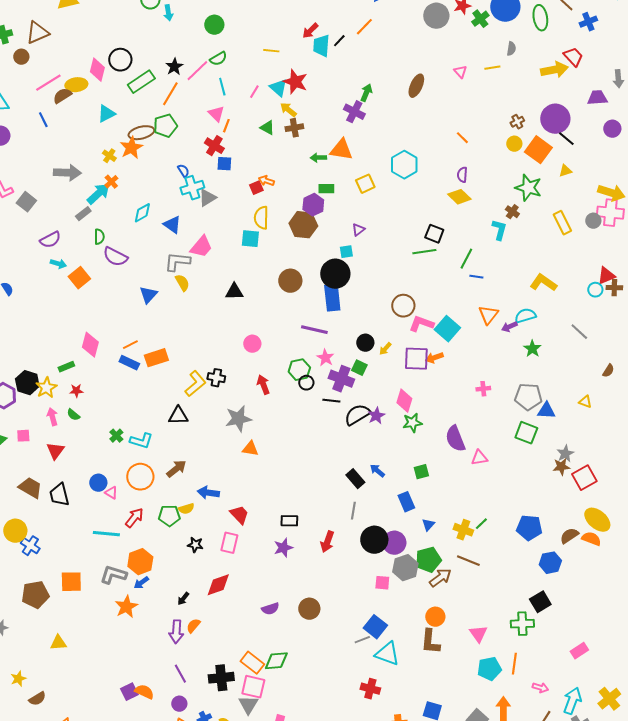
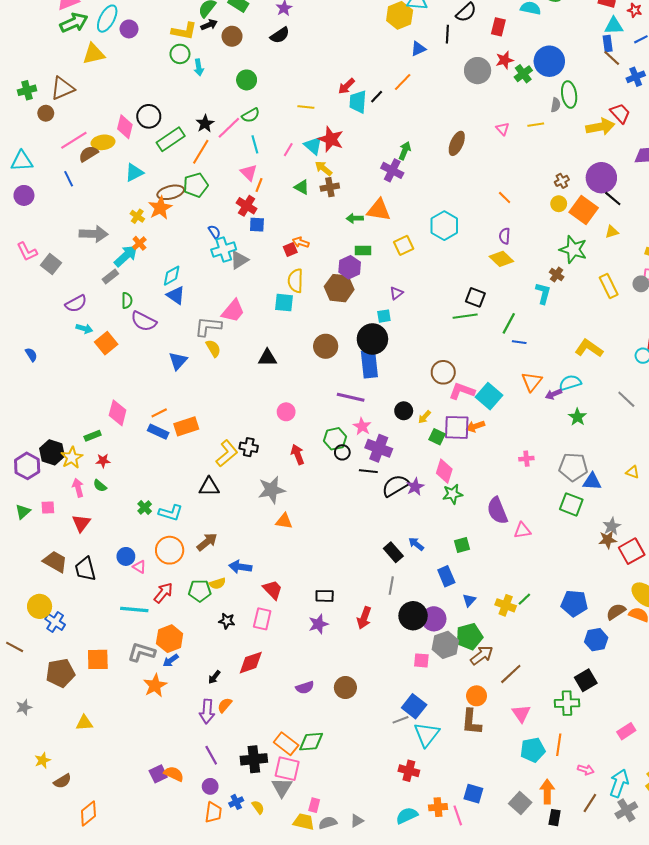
green ellipse: (540, 18) -> (569, 94), moved
blue triangle: (172, 225) -> (176, 295), moved
green square: (359, 368) -> (437, 437), moved
brown line: (468, 561) -> (511, 674), moved, turned -65
cyan triangle: (387, 654) -> (427, 734), turned 48

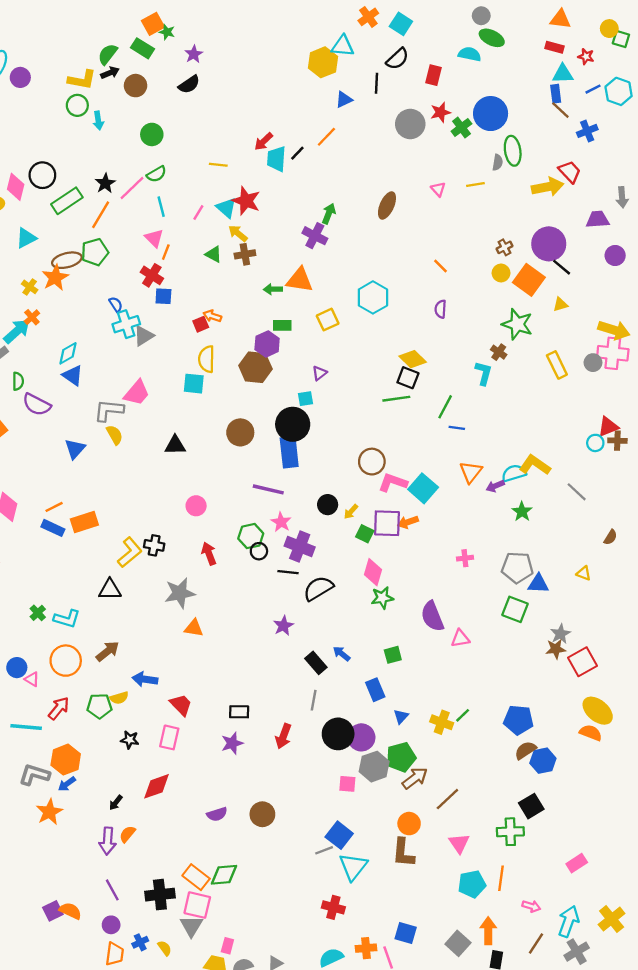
yellow diamond: (501, 259) -> (413, 359), moved
yellow L-shape: (589, 348) -> (535, 465), moved
purple star: (415, 487) -> (283, 626), moved
brown semicircle: (616, 612) -> (525, 750), moved

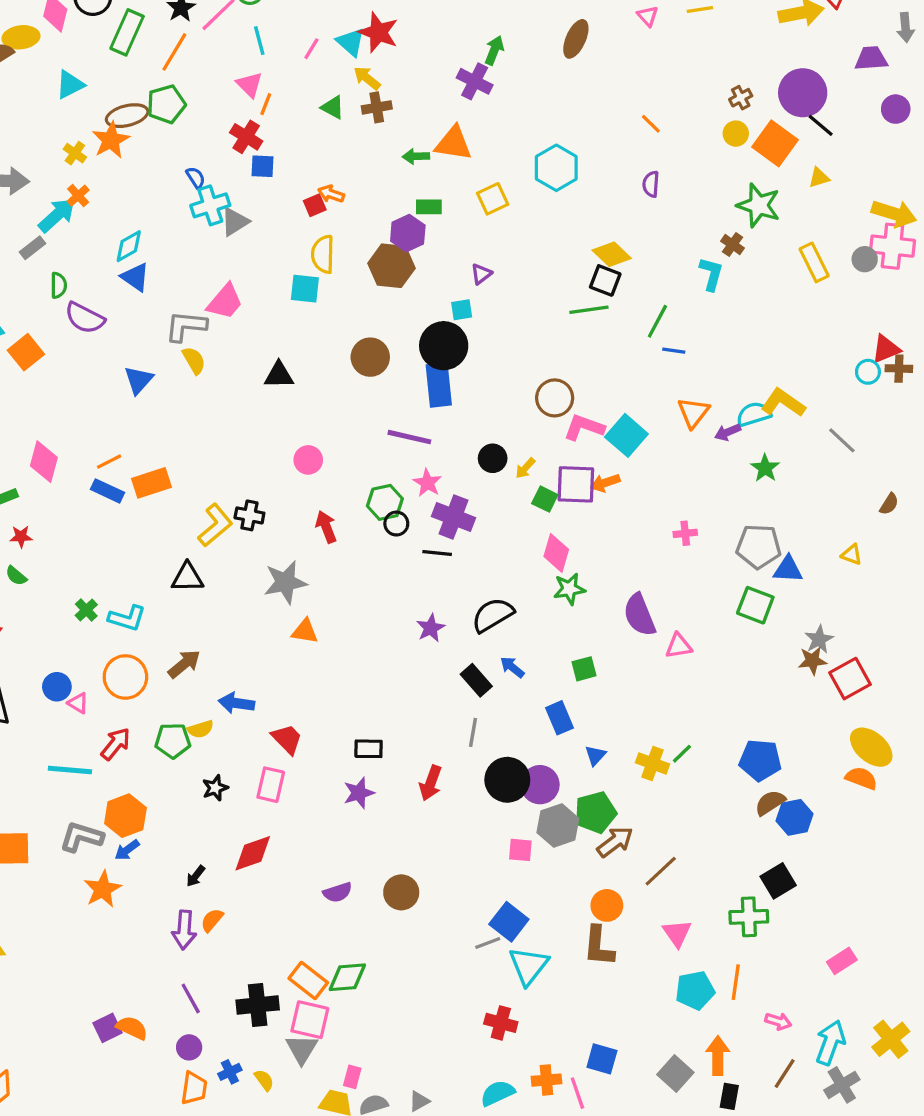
green rectangle: (67, 201) -> (127, 32), turned -32
black semicircle: (318, 588) -> (493, 615), moved
black star: (130, 740) -> (215, 788), turned -30

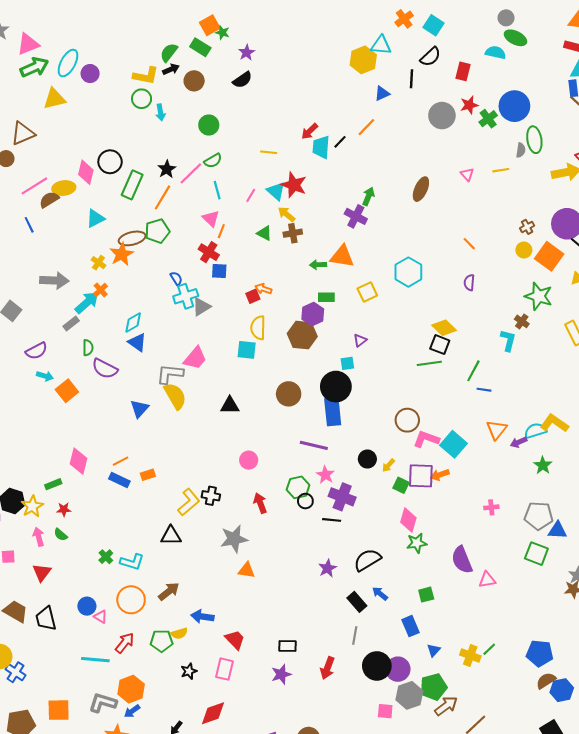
yellow semicircle: (194, 360) -> (175, 396), size x1.5
orange rectangle: (152, 483) -> (148, 475), size x0.6

